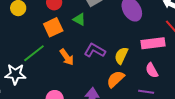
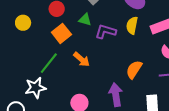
purple L-shape: (95, 50) -> (106, 31), moved
yellow semicircle: (121, 56) -> (132, 25), moved

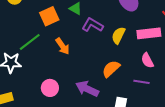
yellow semicircle: (132, 25) -> (118, 35), moved
purple arrow: (116, 95) -> (87, 89), turned -70

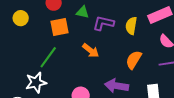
orange square: (49, 16) -> (60, 27), turned 30
orange arrow: (62, 46) -> (91, 50), moved

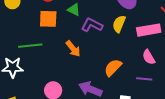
yellow semicircle: (131, 26) -> (119, 24), moved
green line: (48, 57) -> (30, 46), turned 35

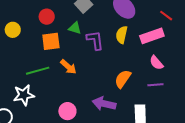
purple L-shape: (92, 25) -> (95, 40), turned 65
orange arrow: (73, 49) -> (68, 67), moved

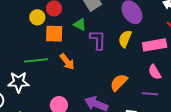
yellow circle: (13, 30) -> (37, 17), moved

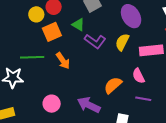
orange square: (54, 34) -> (52, 32), turned -30
purple L-shape: (98, 40) -> (95, 41), turned 120
pink semicircle: (155, 72) -> (138, 76), moved

